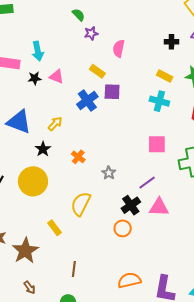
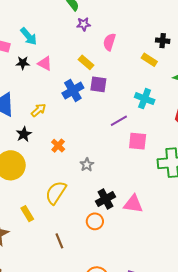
cyan arrow: (38, 51) -> (29, 36), turned -36
yellow rectangle: (165, 76) -> (149, 60), moved
purple line: (147, 183) -> (119, 121), moved
brown line: (74, 269) -> (59, 241), moved, turned -35

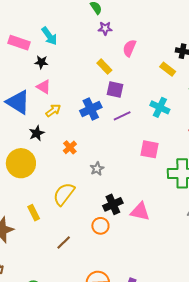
pink triangle: (45, 63) -> (44, 87), moved
blue cross: (73, 91) -> (91, 109), moved
purple line: (119, 121) -> (122, 116), moved
brown line: (59, 241) -> (64, 242), turned 63

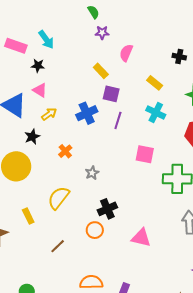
yellow rectangle: (168, 69) -> (155, 83), moved
purple line: (122, 116) -> (118, 120), turned -48
pink triangle: (140, 212) -> (141, 238), moved

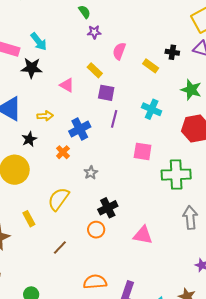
black star: (38, 66) -> (32, 68), size x1.5
yellow rectangle: (155, 83) -> (151, 66), moved
pink triangle: (40, 90) -> (67, 85), moved
blue cross: (87, 113) -> (80, 129), moved
yellow arrow: (49, 114) -> (45, 116), turned 35

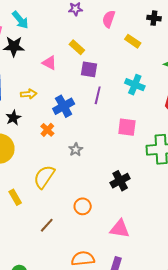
pink semicircle: (119, 51) -> (109, 19), moved
black cross: (172, 52) -> (154, 18), moved
black cross: (108, 208) -> (120, 181), moved
pink triangle: (143, 235) -> (120, 229), moved

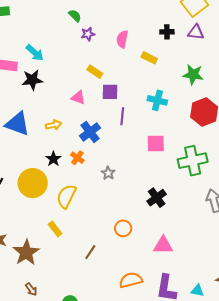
pink triangle: (49, 63) -> (78, 98), moved
black star: (13, 118) -> (53, 159), moved
yellow semicircle: (44, 177) -> (66, 196), moved

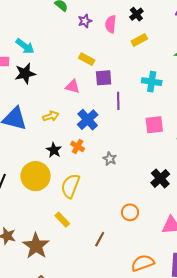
black cross: (167, 32) -> (136, 14), moved, turned -32
purple star: (88, 34) -> (85, 21), moved
yellow rectangle: (149, 58) -> (139, 40), turned -49

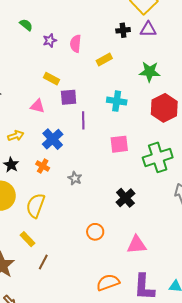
black cross: (136, 14) -> (123, 30), moved, turned 32
black star: (54, 150) -> (11, 165), moved
brown line: (100, 239) -> (43, 262), moved

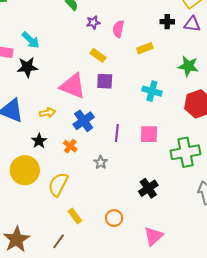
yellow rectangle: (52, 79) -> (98, 55), moved
pink triangle: (38, 106) -> (73, 86), size x1.8
purple line: (83, 120) -> (117, 133), moved
yellow rectangle: (28, 239) -> (75, 216), moved
pink triangle: (137, 245) -> (153, 236), turned -45

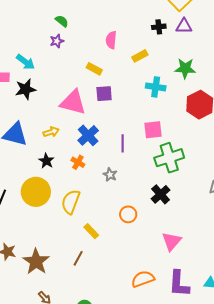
purple star: (93, 22) -> (57, 41), moved
cyan cross: (152, 91) -> (156, 87), moved
pink square: (149, 134) -> (153, 130), moved
green cross: (185, 152) -> (169, 158), moved
orange circle: (114, 218) -> (128, 214), moved

